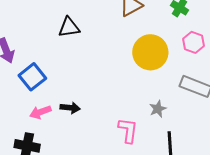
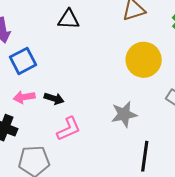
gray star: (158, 109) -> (124, 114), moved, size x1.5
pink L-shape: (128, 130) -> (69, 129), moved, turned 48

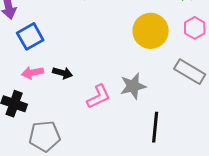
pink L-shape: (69, 129) -> (98, 97), moved

